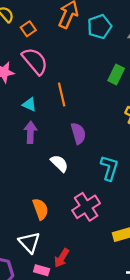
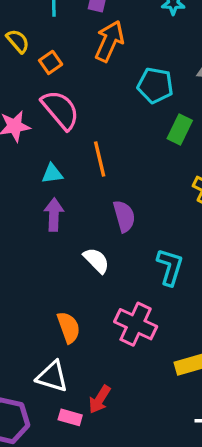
cyan pentagon: (99, 27) -> (155, 85), moved, turned 30
cyan triangle: (29, 104) -> (52, 174), turned -32
pink cross: (86, 207) -> (136, 324), turned -32
white triangle: (29, 242) -> (52, 376), turned -30

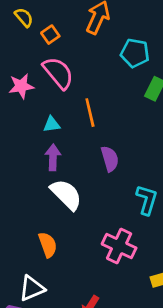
white semicircle: (96, 260) -> (66, 194), moved, size x1.5
orange semicircle: (69, 327) -> (48, 245), moved
white triangle: (52, 376) -> (32, 288), moved, turned -40

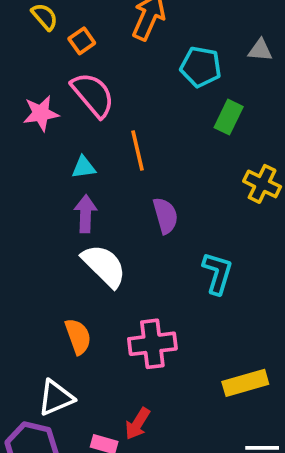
pink cross: (119, 246) -> (152, 344), moved, turned -32

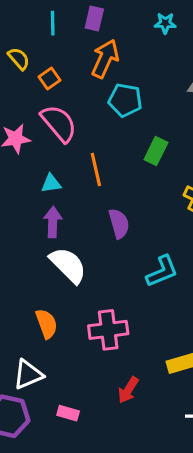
cyan pentagon: (201, 67) -> (125, 100), moved
green rectangle: (229, 117) -> (156, 151), moved
cyan L-shape: (217, 273) -> (162, 271), turned 51
red arrow: (138, 424) -> (128, 390), moved

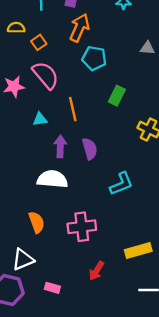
yellow semicircle: (19, 59) -> (16, 28), turned -48
purple arrow: (53, 222) -> (60, 146), moved
white semicircle: (68, 265) -> (52, 179), turned -40

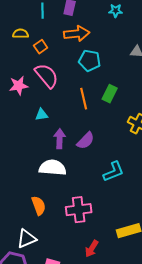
orange arrow: (80, 28) -> (77, 34), turned 60
orange line: (73, 109) -> (84, 99), moved
purple semicircle: (90, 149) -> (86, 141), turned 60

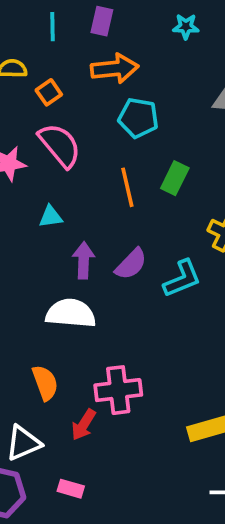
cyan L-shape: (114, 172) -> (182, 279), moved
red arrow: (92, 249) -> (84, 425), moved

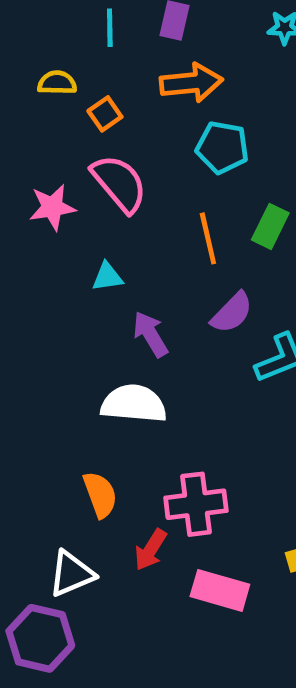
purple arrow: (84, 260) -> (150, 334), turned -33
purple semicircle: (131, 264) -> (232, 313), moved
pink rectangle: (71, 489) -> (220, 590), moved, size x1.6

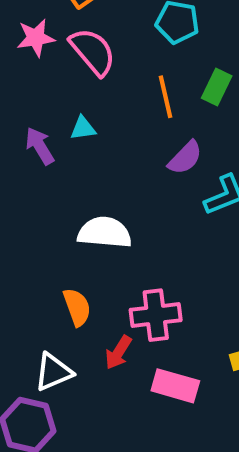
pink star: (52, 207) -> (36, 38), moved
purple arrow: (150, 334) -> (40, 146), moved

